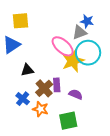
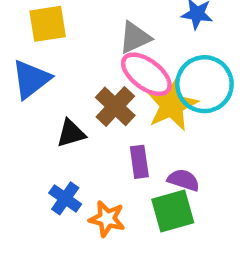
gray triangle: (80, 32) -> (135, 38), moved
brown cross: (44, 88) -> (115, 106), moved
green square: (68, 121) -> (173, 211), moved

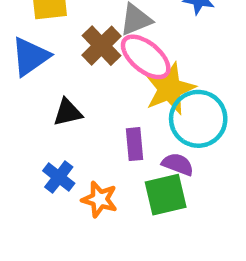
cyan circle: (204, 84) -> (198, 119), moved
brown cross: (115, 106) -> (102, 46), moved

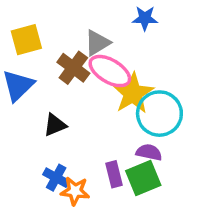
purple rectangle: (135, 144) -> (114, 174), moved
orange star: (100, 199) -> (75, 191), moved

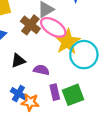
purple semicircle: (149, 152) -> (41, 70), moved

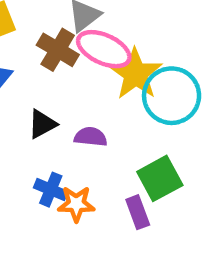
purple rectangle: (55, 92) -> (138, 212), moved

